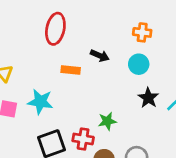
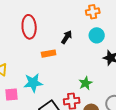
black arrow: (100, 56) -> (67, 37), turned -64

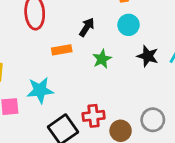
green star: (86, 83) -> (102, 59), moved

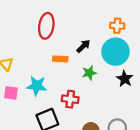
cyan circle: (129, 25) -> (116, 52), size x1.6
red cross: (94, 116) -> (70, 99), moved

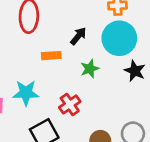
red cross: (70, 99) -> (70, 104), turned -35

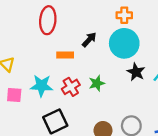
green star: (90, 69) -> (97, 83), moved
red cross: (70, 104) -> (71, 87), moved

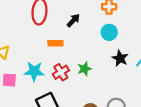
black arrow: (89, 40) -> (73, 20), moved
cyan circle: (124, 43) -> (109, 32), size x0.6

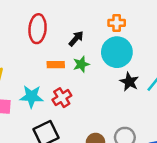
cyan circle: (109, 32) -> (117, 52), size x1.6
green star: (84, 69) -> (81, 64), moved

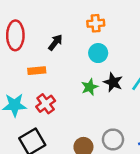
cyan circle: (117, 52) -> (98, 53), size x0.6
green star: (81, 64) -> (90, 87), moved

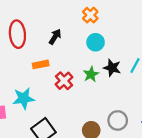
orange cross: (96, 23) -> (90, 15), turned -35
red cross: (46, 104) -> (64, 81), moved

